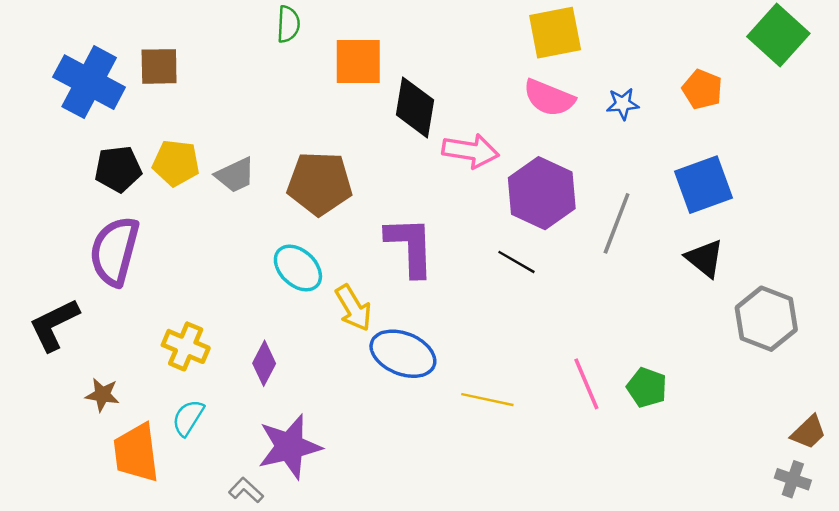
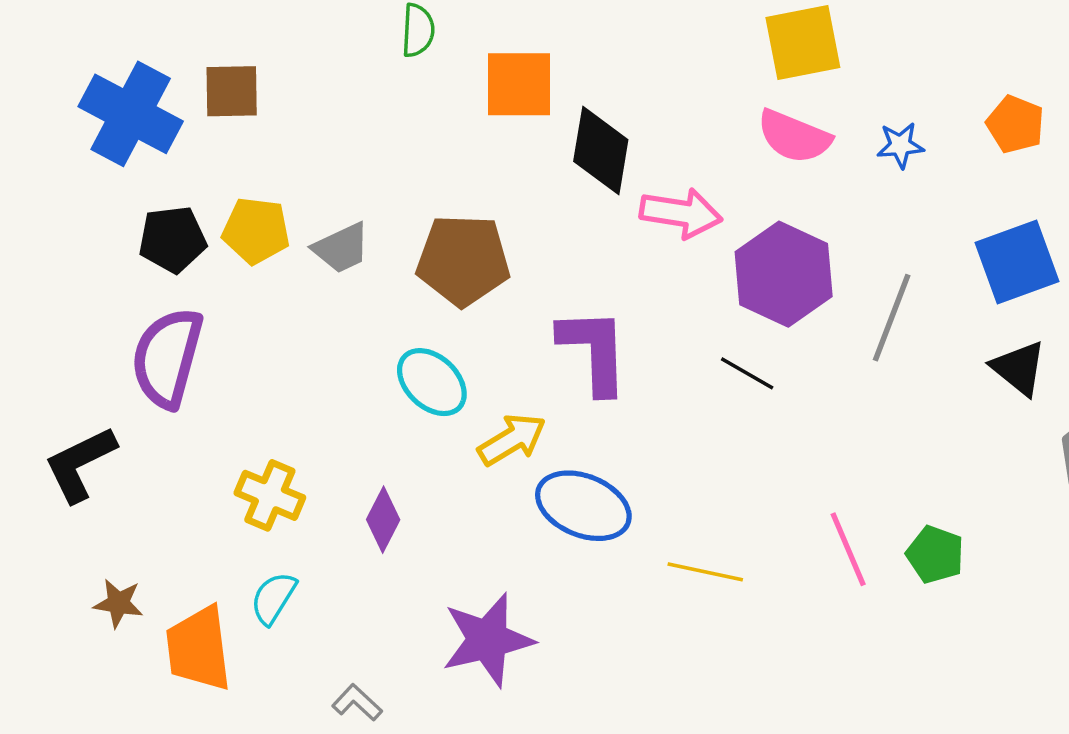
yellow arrow: (353, 308) -> (512, 440), turned -90
brown star: (102, 395) -> (118, 603), moved
purple star: (289, 447) -> (488, 640), moved

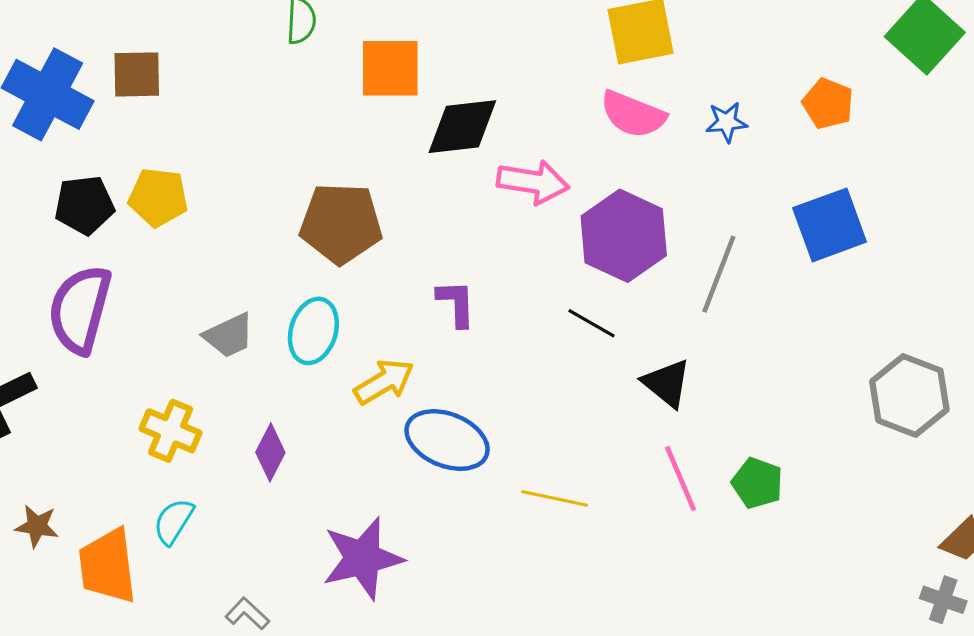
black diamond: (601, 150) -> (462, 127), turned 74
gray trapezoid: (341, 248) -> (229, 336), moved
purple L-shape: (594, 351) -> (456, 303), size x0.6
black triangle: (1019, 368) -> (667, 383), moved
cyan ellipse: (432, 382) -> (313, 331), turned 64

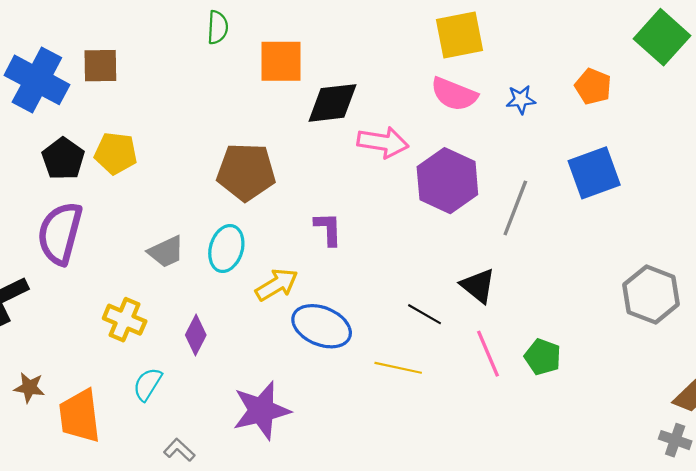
black pentagon: (84, 205) -> (63, 159), turned -30
black line: (591, 323) -> (424, 314), moved
cyan semicircle: (174, 521) -> (148, 384), moved

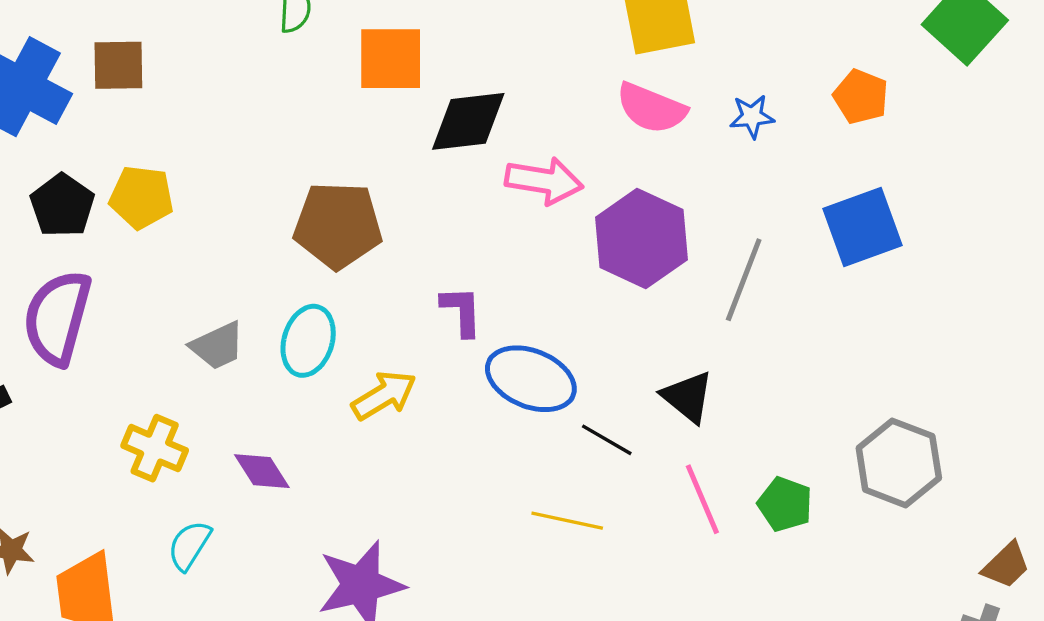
gray hexagon: (651, 294) -> (899, 463), moved
blue ellipse: (322, 326) -> (531, 379), moved
purple diamond: (196, 335) -> (262, 471), turned -60

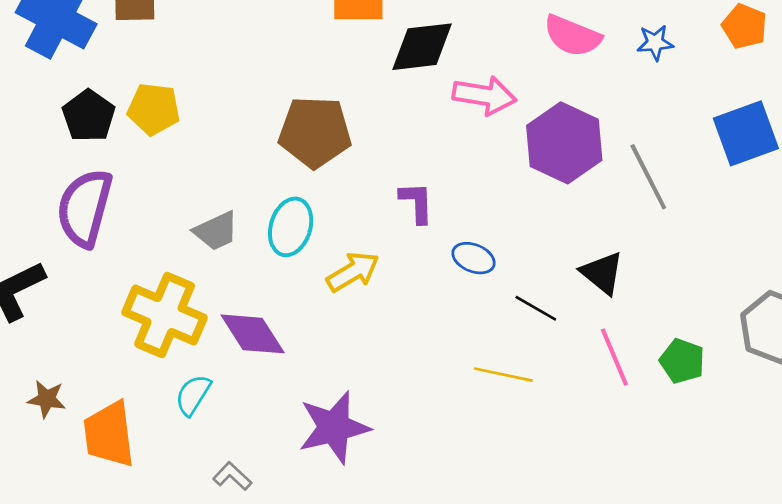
gray line: (744, 280) -> (648, 177), turned -48
blue ellipse: (531, 379) -> (474, 258), size x0.6
yellow cross: (155, 448) -> (165, 315), size x1.5
purple diamond: (262, 471) -> (253, 334), size x1.4

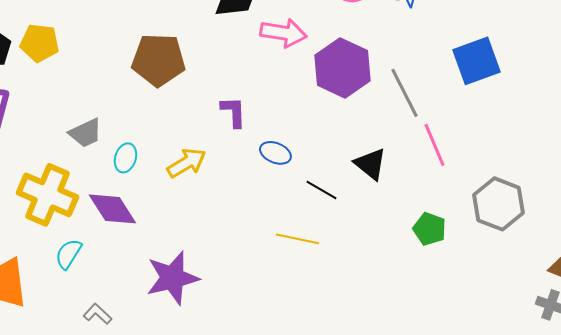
cyan ellipse: (291, 227) -> (125, 158), moved, size x0.7
pink line: (614, 357) -> (434, 145), moved

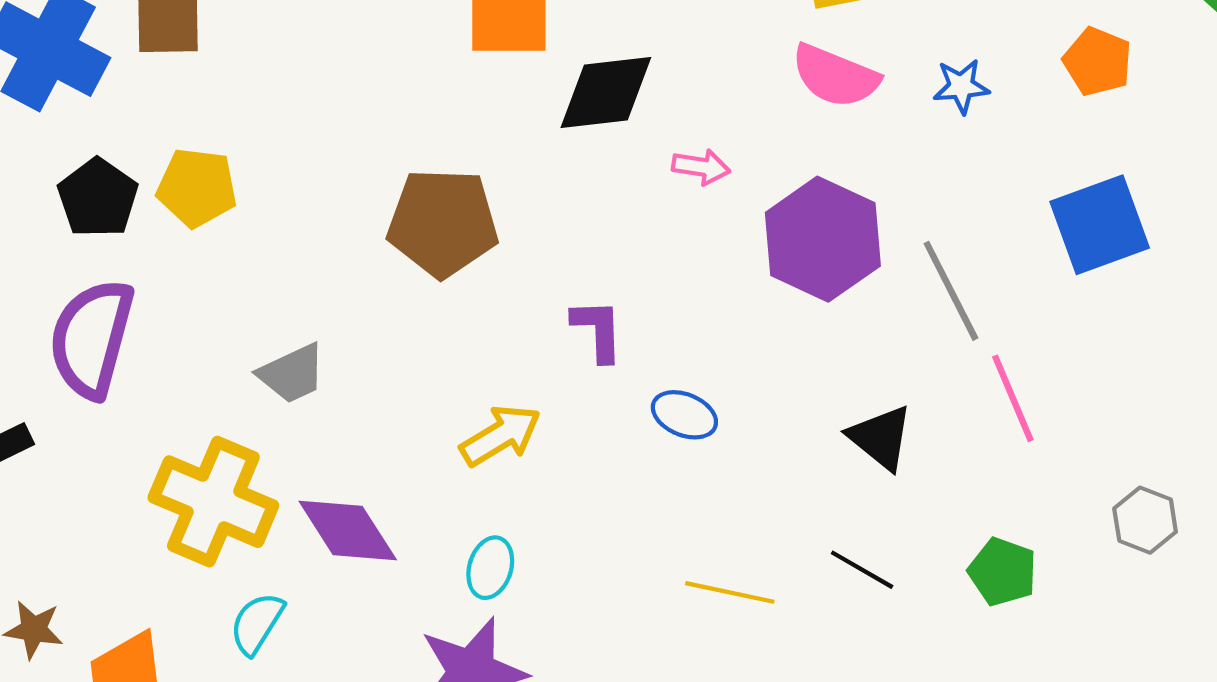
pink arrow: (283, 33) -> (701, 167), size x0.6
cyan ellipse: (125, 158) -> (490, 568), moved
black line: (321, 190) -> (862, 570), moved
gray hexagon: (498, 204) -> (1145, 520), size x0.6

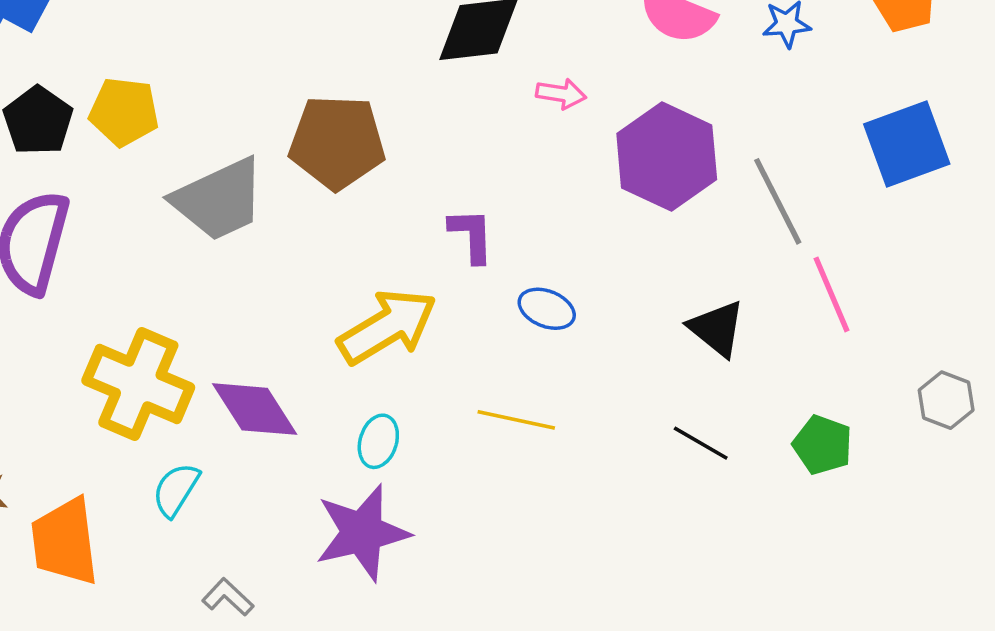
gray trapezoid: (292, 373) -> (219, 200), moved, size x1.6
yellow arrow: (501, 435) -> (387, 327), size x1.4
yellow line: (730, 592) -> (516, 420), moved

